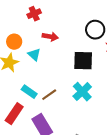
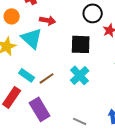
orange circle: (14, 42) -> (12, 16), moved
cyan triangle: (34, 55) -> (32, 38), size x1.6

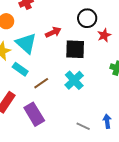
red arrow: (48, 20) -> (53, 32), moved, turned -35
cyan rectangle: (27, 75) -> (20, 69), moved
gray line: (80, 121) -> (83, 126), moved

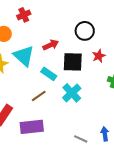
red star: (104, 35) -> (99, 56), moved
cyan rectangle: (20, 69) -> (49, 74), moved
purple rectangle: (34, 114) -> (32, 127), turned -65

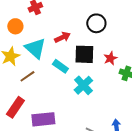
red star: (99, 56) -> (110, 58), moved
brown line: (39, 96) -> (27, 76), moved

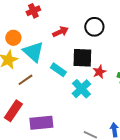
orange circle: (15, 26) -> (13, 38), moved
red arrow: (62, 37) -> (60, 32), moved
red star: (110, 58) -> (99, 72), moved

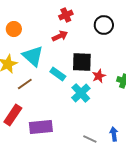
red cross: (33, 11) -> (66, 15), moved
black circle: (94, 27) -> (104, 25), moved
orange circle: (13, 38) -> (14, 29), moved

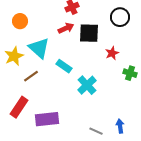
black circle: (104, 25) -> (120, 17), moved
black square: (82, 62) -> (89, 33), moved
red star: (99, 76) -> (112, 53), moved

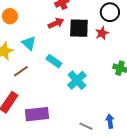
cyan triangle: (39, 48) -> (29, 43), size x0.7
red star: (112, 53) -> (102, 33), moved

